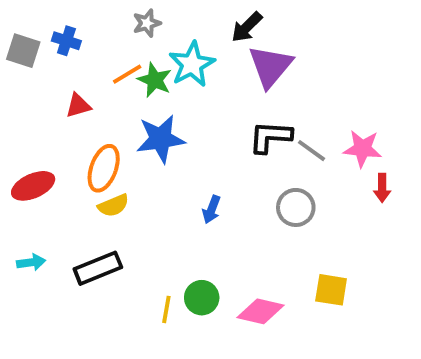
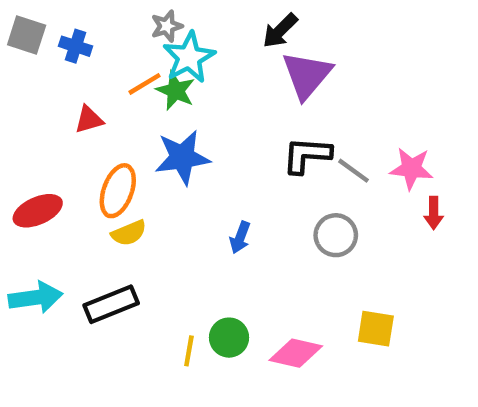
gray square: (23, 51) -> (27, 35), moved
cyan star: (192, 64) -> (189, 57), moved
cyan arrow: (31, 262) -> (35, 297), size x1.6

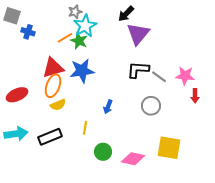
blue cross: (76, 46) -> (28, 32), moved
red triangle: (89, 120) -> (53, 68), moved, size x1.6
yellow square: (376, 329) -> (169, 148), size x1.4
yellow line: (189, 351) -> (85, 128), moved

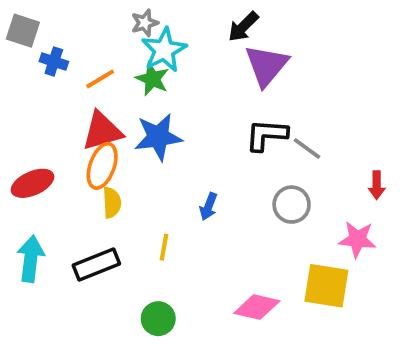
orange line: (65, 38) -> (100, 79), moved
pink star: (185, 76) -> (357, 239), moved
yellow semicircle: (58, 105) -> (112, 203), turned -70
cyan arrow: (16, 134) -> (31, 259), turned -75
green circle: (103, 152) -> (158, 319), moved

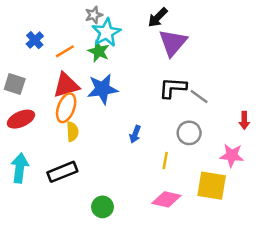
gray square: (23, 31) -> (15, 84), moved
blue cross: (54, 62) -> (35, 40), turned 30
yellow line: (164, 247) -> (165, 160), moved

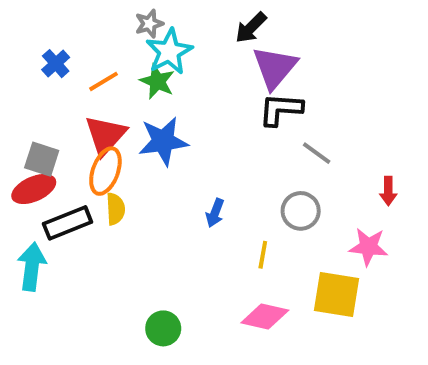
gray square: (15, 84) -> (42, 159), moved
red triangle: (66, 85) -> (105, 135), turned -32
black L-shape: (173, 88) -> (281, 109), moved
black rectangle: (62, 172) -> (68, 223), moved

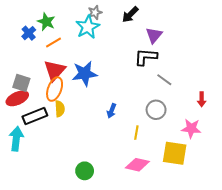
gray star: (149, 24) -> (95, 12), moved
purple triangle: (275, 67) -> (154, 35), moved, size x0.7
green star: (157, 81) -> (46, 22), moved

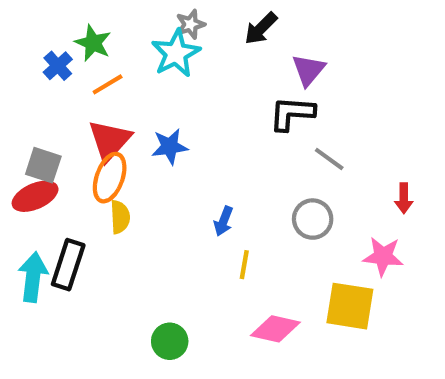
blue star: (85, 74) -> (170, 147), size x0.7
black rectangle: (35, 116) -> (68, 265), moved, turned -50
yellow line: (136, 133) -> (244, 265), moved

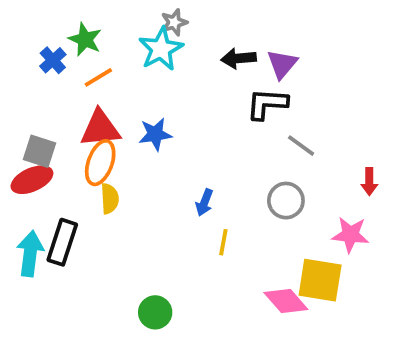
black arrow: (261, 28) -> (239, 58), moved, turned 40
red triangle: (110, 140) -> (100, 129), turned 42
pink diamond: (275, 329) -> (286, 301), moved, turned 36

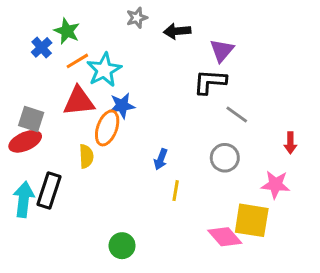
cyan star: (161, 49) -> (104, 70), moved
black arrow: (239, 58) -> (177, 31), moved
orange ellipse: (100, 163) -> (107, 128), moved

